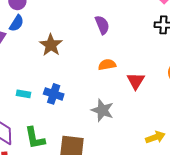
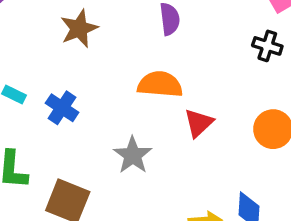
orange semicircle: (107, 65) -> (160, 84), size x1.5

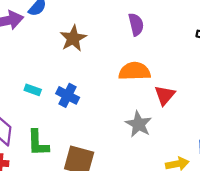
gray star: (133, 155) -> (139, 124), moved

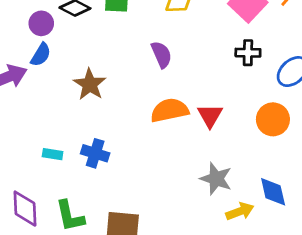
red triangle: (165, 95) -> (210, 115), moved
gray star: (139, 124) -> (216, 179), moved

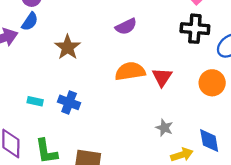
black cross: (248, 53) -> (195, 29), size x1.4
purple semicircle: (161, 54) -> (126, 26), turned 85
gray star: (216, 179) -> (164, 128), size x0.7

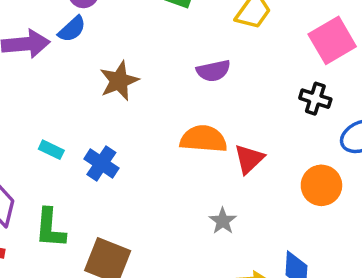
black cross: (195, 29) -> (315, 99), size x0.7
gray star: (164, 128) -> (223, 221), moved

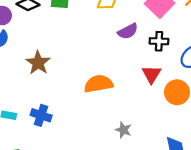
purple semicircle: (213, 71) -> (128, 31), moved
red triangle: (249, 159) -> (151, 74), moved

